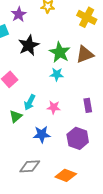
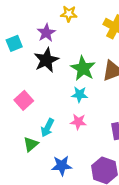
purple star: (19, 14) -> (46, 33), moved
pink star: (54, 107) -> (78, 122), moved

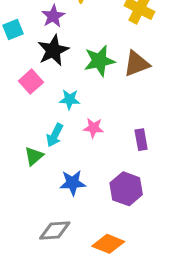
green star: (83, 68) -> (99, 61), turned 30
cyan star: (79, 94) -> (70, 99), moved
pink square: (24, 100) -> (31, 82), moved

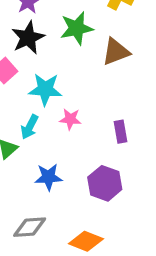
green star: (99, 61) -> (77, 28), moved
cyan star: (70, 99) -> (45, 89), size x1.5

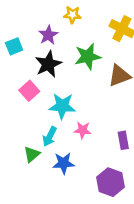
blue star: (48, 177) -> (64, 163), moved

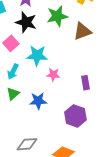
black star: (48, 64) -> (26, 22), turned -30
cyan arrow: (50, 136) -> (13, 72), moved

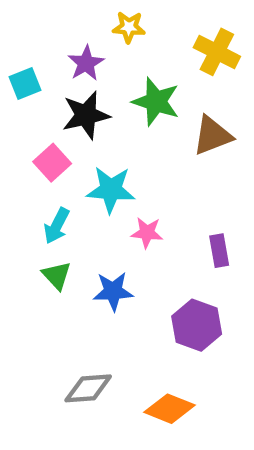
green star: (57, 16) -> (156, 102), turned 30
black star: (26, 22) -> (86, 115), turned -30
green triangle: (13, 94) -> (57, 275), turned -32

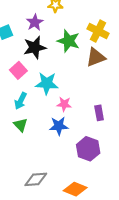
yellow cross: (217, 52) -> (98, 31), moved
blue star: (113, 291) -> (59, 126), moved

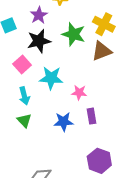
cyan arrow: (21, 101) -> (24, 96), turned -42
pink star: (64, 104) -> (79, 93), moved
purple rectangle: (99, 113) -> (91, 116), moved
purple hexagon: (88, 149) -> (99, 161), moved

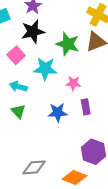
green star: (74, 34) -> (68, 44), moved
cyan arrow: (24, 96) -> (18, 87), turned 120

